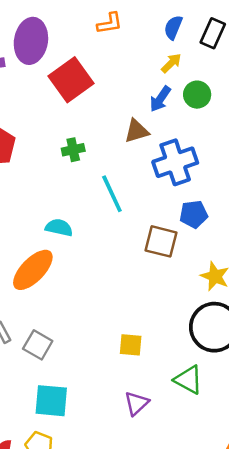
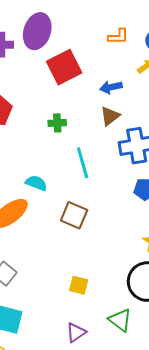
orange L-shape: (110, 23) -> (118, 36), moved
blue arrow: (160, 99) -> (111, 87), moved, turned 35
brown triangle: (137, 131) -> (110, 116), turned -30
brown square: (161, 241) -> (74, 215), moved

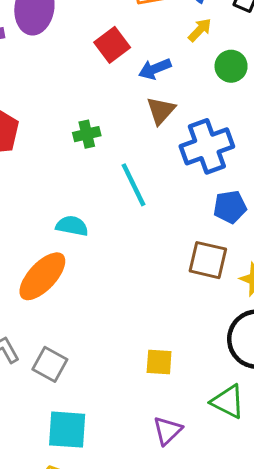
red square: (64, 67) -> (112, 45), moved, size x0.7
brown square: (74, 215) -> (208, 260), moved

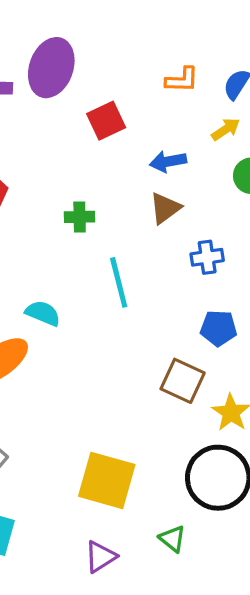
red square: (112, 45) -> (106, 121), moved
blue cross: (207, 146) -> (207, 257), size x0.6
yellow square: (159, 362) -> (107, 480), size x1.8
green triangle: (228, 401) -> (172, 539), size x0.7

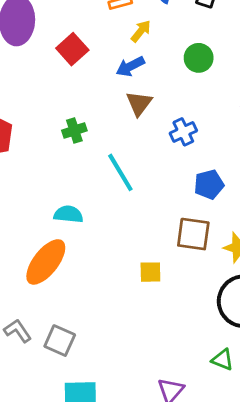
yellow arrow: (226, 129) -> (141, 31), moved
yellow square: (107, 480) -> (150, 272), moved, size x0.5

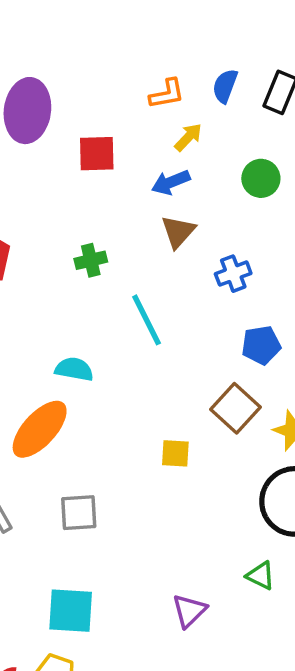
red square: (72, 49) -> (97, 154), turned 36
brown square: (193, 234) -> (236, 408), turned 30
gray square: (60, 341) -> (79, 513), moved, turned -32

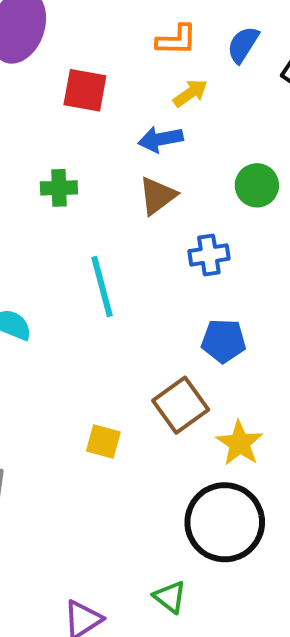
green circle: (261, 178) -> (257, 185), moved
green cross: (91, 260) -> (59, 188), moved

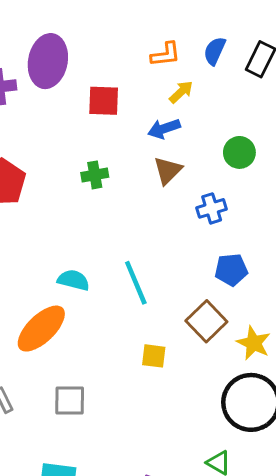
cyan line: (102, 287) -> (136, 283), moved

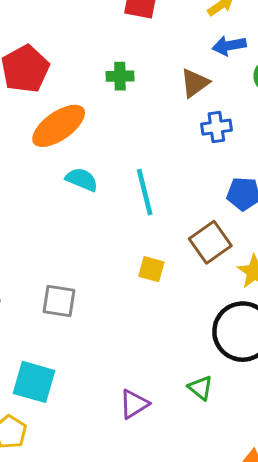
blue arrow: (164, 129) -> (229, 46), moved
blue cross: (212, 208) -> (216, 127), moved
orange ellipse: (41, 329) -> (59, 126), moved

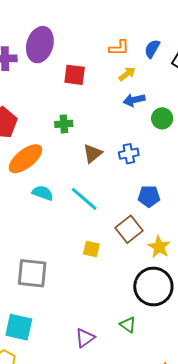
brown triangle: (195, 83) -> (93, 153), moved
cyan line: (145, 192) -> (84, 199), turned -32
gray square: (59, 301) -> (32, 273), size x1.4

